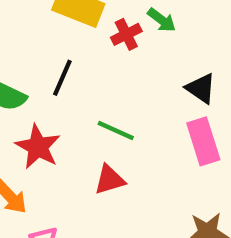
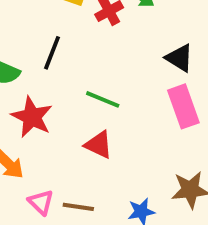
red triangle: (109, 180) -> (99, 145), turned 44

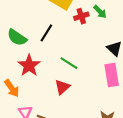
red triangle: (99, 145) -> (62, 87), turned 42

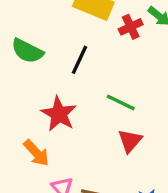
green semicircle: (17, 37) -> (27, 51), moved
red triangle: (62, 87) -> (130, 141), moved

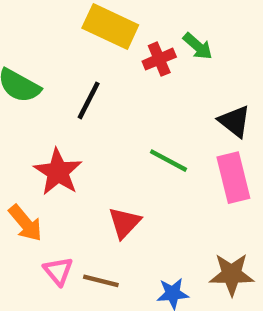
green line: (121, 102) -> (168, 161), moved
red triangle: (130, 141) -> (125, 223), moved

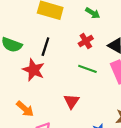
red cross: (159, 59) -> (86, 41), moved
red star: (58, 172) -> (34, 70), moved

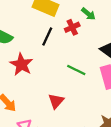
red cross: (86, 41) -> (72, 27), moved
black line: (45, 47) -> (47, 36), moved

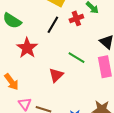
red triangle: (56, 101) -> (56, 75), moved

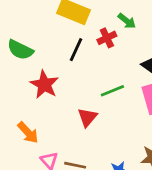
green line: (76, 58) -> (112, 91), turned -48

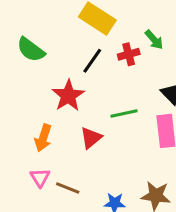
red star: (44, 84) -> (68, 96), moved
orange arrow: (28, 133) -> (43, 138), moved, turned 50

